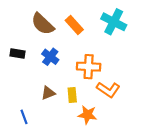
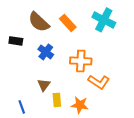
black rectangle: (17, 53) -> (16, 41), moved
brown triangle: (48, 93) -> (44, 85), turned -32
yellow rectangle: (72, 95) -> (57, 100), moved

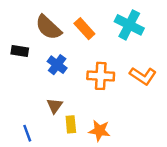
orange L-shape: (99, 82) -> (143, 76), moved

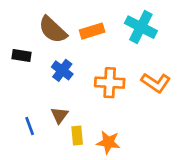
orange rectangle: (84, 29) -> (92, 31), turned -65
blue line: (27, 133) -> (30, 126), moved

